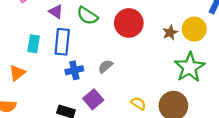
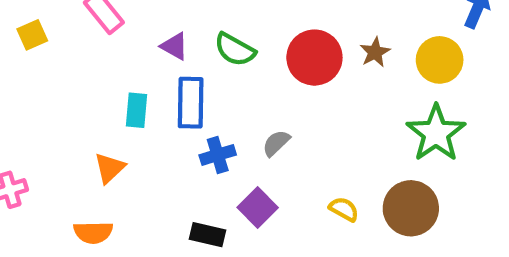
brown star: (170, 32) -> (375, 52), moved

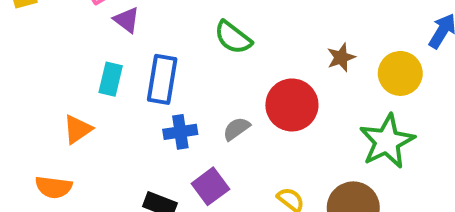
purple triangle: (174, 46) -> (127, 20), moved
green semicircle: (235, 50) -> (233, 37), moved
red circle: (314, 58) -> (292, 105), moved

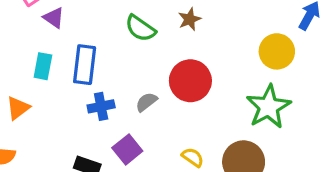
brown star: (341, 57) -> (190, 19), moved

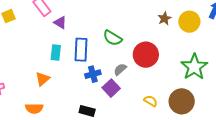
brown star: (190, 19) -> (165, 18), moved
green semicircle: (140, 28) -> (113, 38), moved
yellow circle: (277, 51) -> (189, 22), moved
purple square: (127, 149) -> (111, 88), moved

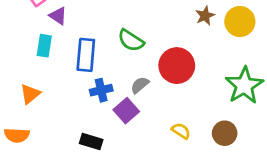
cyan rectangle: (56, 52) -> (44, 46), moved
brown circle: (182, 101) -> (225, 133), size x0.7

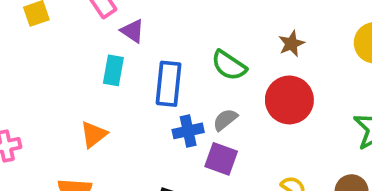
brown star: (205, 16) -> (291, 44), moved
gray semicircle: (140, 85) -> (225, 120), moved
purple square: (126, 111) -> (221, 159), turned -30

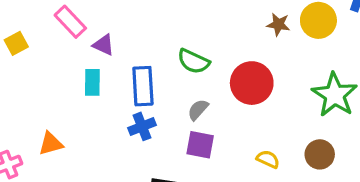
brown star: (291, 44) -> (278, 24), moved, turned -30
blue cross: (188, 131) -> (142, 126), moved
orange triangle: (94, 134) -> (51, 144), moved, turned 32

